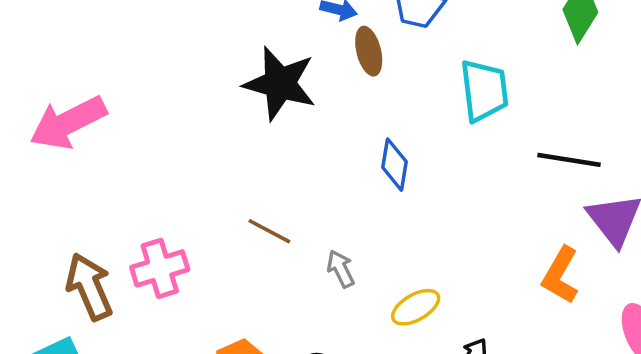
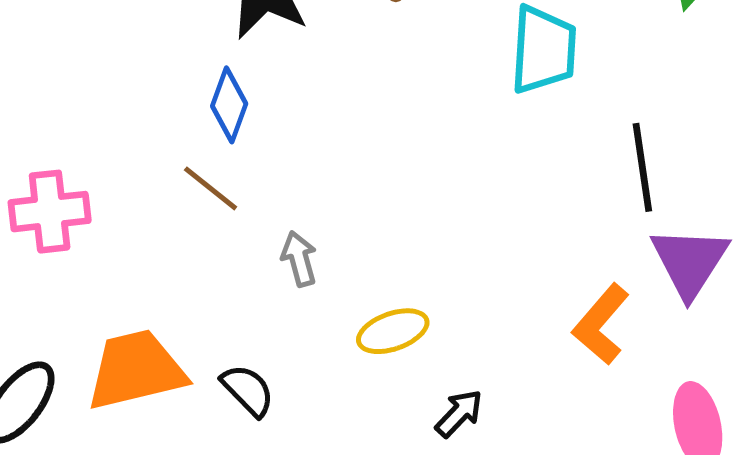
black line: (569, 160) -> (642, 167), turned 62
blue diamond: (395, 165) -> (229, 105), moved

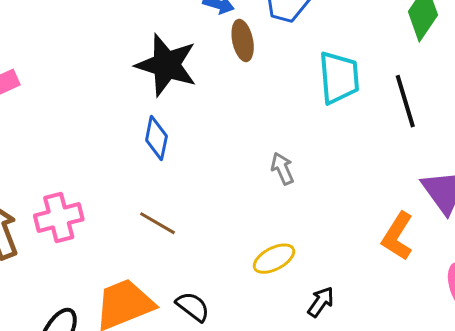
black line: (642, 167) -> (405, 101), moved
brown line: (211, 188) -> (158, 223), moved
gray arrow: (299, 259) -> (282, 169), moved

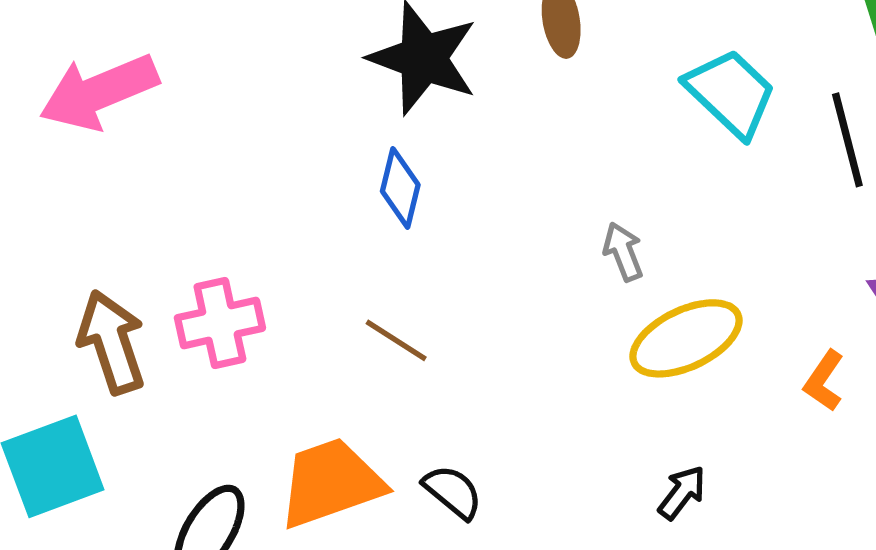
cyan trapezoid: (339, 78) -> (731, 93), turned -44
orange L-shape: (398, 236) -> (824, 381), size x0.7
yellow ellipse: (274, 259) -> (686, 338), moved, size x1.5

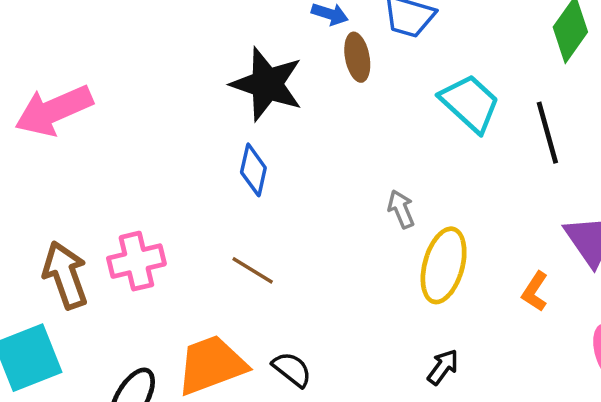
yellow ellipse: (686, 338) -> (444, 265), turned -48

